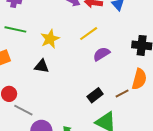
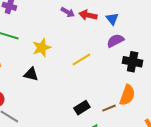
yellow line: (89, 34) -> (81, 60), moved
purple semicircle: (101, 54) -> (115, 41), moved

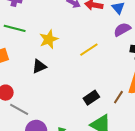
black triangle: (31, 74) -> (39, 66), turned -35
brown line: (109, 108) -> (118, 97), turned -32

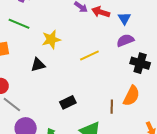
brown line: (118, 97) -> (112, 107), turned -40
black rectangle: (91, 98) -> (68, 102), moved

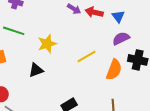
orange semicircle: (131, 96) -> (114, 70), moved

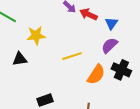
purple semicircle: (121, 38) -> (109, 45), turned -30

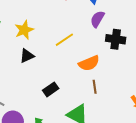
black triangle: (20, 59) -> (27, 56), moved
orange semicircle: (96, 75) -> (89, 63), moved, turned 50

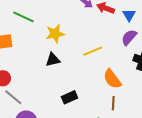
orange semicircle: (89, 63) -> (112, 79), turned 65

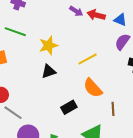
blue triangle: (129, 15) -> (120, 20), turned -32
orange semicircle: (112, 79) -> (93, 88), moved

